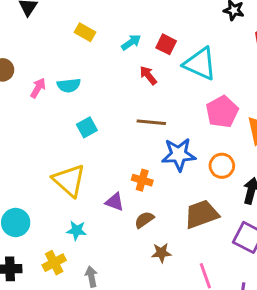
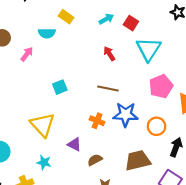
cyan arrow: (131, 42) -> (106, 19), moved
red square: (166, 44) -> (131, 23), moved
cyan triangle: (200, 64) -> (149, 49), turned 32
cyan semicircle: (69, 85) -> (47, 33), moved
orange cross: (142, 180) -> (97, 121), moved

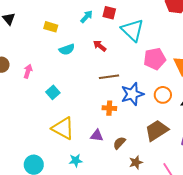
cyan semicircle: (47, 33) -> (67, 49), moved
pink pentagon: (161, 86) -> (155, 59), turned 30
cyan square: (60, 87) -> (53, 92), moved

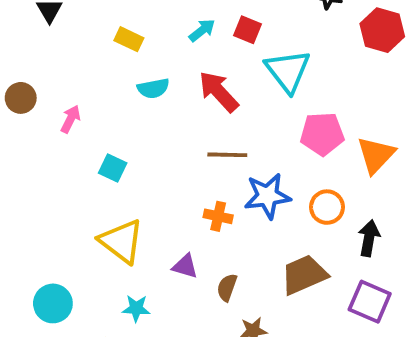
red arrow: (100, 46) -> (219, 92), size x1.6
cyan square: (53, 92) -> (113, 168), turned -32
brown semicircle: (119, 143) -> (227, 287), turned -32

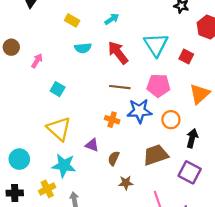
red square: (248, 30) -> (186, 56), moved
pink pentagon: (322, 134) -> (158, 86), moved
cyan star: (136, 308) -> (64, 165), size x1.6

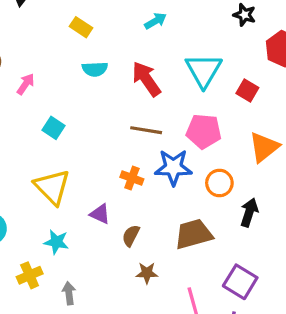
cyan arrow: (112, 19) -> (156, 21), moved
cyan star: (64, 165) -> (56, 242), size x0.7
purple square: (190, 172) -> (240, 282), moved

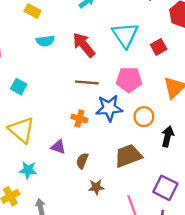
red square: (247, 91) -> (159, 47), turned 35

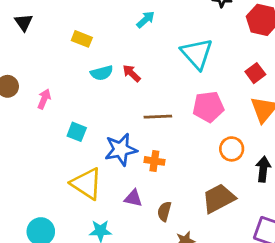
red arrow: (84, 45) -> (132, 73), moved, size x0.6
red square: (159, 47) -> (255, 73), moved
blue star: (109, 108) -> (121, 150), moved

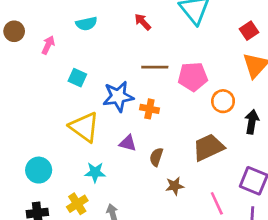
cyan semicircle: (102, 73) -> (86, 24), moved
red arrow: (132, 73) -> (143, 22), moved
pink pentagon: (208, 107) -> (193, 77), moved

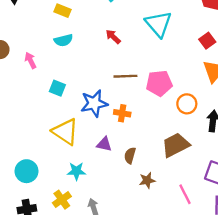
pink arrow: (48, 45) -> (30, 60), turned -49

